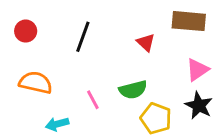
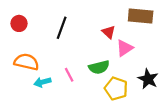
pink triangle: (197, 70) -> (125, 48), moved
cyan arrow: (57, 124) -> (42, 82), moved

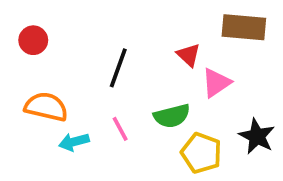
black line: (62, 28) -> (118, 68), moved

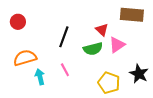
orange semicircle: (46, 107) -> (25, 58), turned -30
green semicircle: (172, 116) -> (93, 49), moved
cyan arrow: (74, 142) -> (40, 77), turned 91

